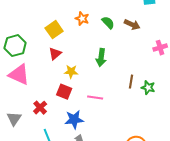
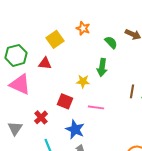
green semicircle: (108, 23) -> (111, 42), moved
red triangle: (55, 54) -> (45, 63), moved, turned 48
yellow star: (71, 72) -> (83, 81), moved
blue star: (74, 120) -> (75, 129), turned 30

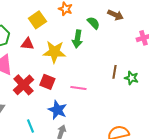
green arrow: (102, 67) -> (77, 39), moved
yellow star: (83, 81) -> (54, 52), moved, size x1.6
red cross: (41, 117) -> (23, 85), moved, size x1.5

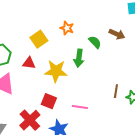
red cross: (23, 85) -> (30, 120), moved

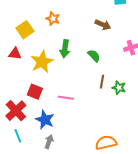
green semicircle: (95, 42) -> (94, 56), moved
yellow star: (56, 71) -> (42, 62), turned -30

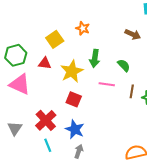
red square: (35, 92) -> (74, 99), moved
pink line: (66, 98) -> (107, 84), moved

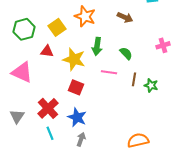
orange star: (83, 28) -> (85, 16), size x1.5
brown arrow: (133, 34) -> (125, 17), moved
green hexagon: (16, 55) -> (24, 29), moved
yellow star: (72, 71) -> (74, 59), turned -30

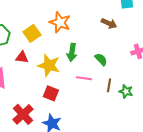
brown arrow: (125, 17) -> (109, 23), moved

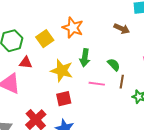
red triangle: (22, 57) -> (26, 63), moved
brown line: (109, 85) -> (122, 82), moved
red square: (51, 93) -> (64, 99), turned -35

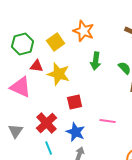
yellow star: (62, 71) -> (59, 74), moved
pink line: (97, 84) -> (108, 121), moved

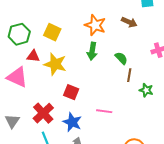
orange star: (84, 31) -> (95, 25), moved
yellow square: (56, 42) -> (52, 32), turned -30
red square: (75, 102) -> (71, 92), turned 35

